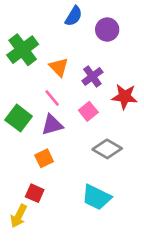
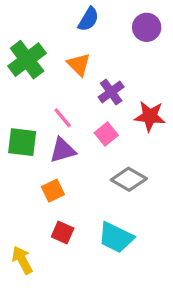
purple circle: (107, 30) -> (147, 27), moved
orange triangle: (59, 67) -> (79, 64), moved
green square: (19, 118) -> (22, 142), turned -30
red square: (35, 193) -> (63, 233), moved
yellow arrow: (19, 216) -> (22, 260), turned 125

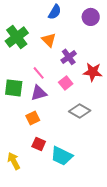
cyan trapezoid: (116, 237) -> (62, 156), moved

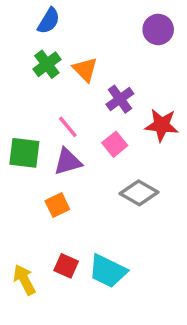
blue semicircle: (55, 12) -> (49, 21), moved
green cross: (17, 37) -> (47, 64), moved, size x0.7
red square: (39, 144) -> (66, 266), moved

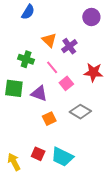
green cross: (47, 64) -> (26, 59), moved, turned -35
purple cross: (120, 99) -> (69, 46), moved
pink line: (68, 127) -> (52, 67), moved
purple triangle: (68, 162) -> (39, 93), turned 36
orange square: (57, 205) -> (49, 119), moved

